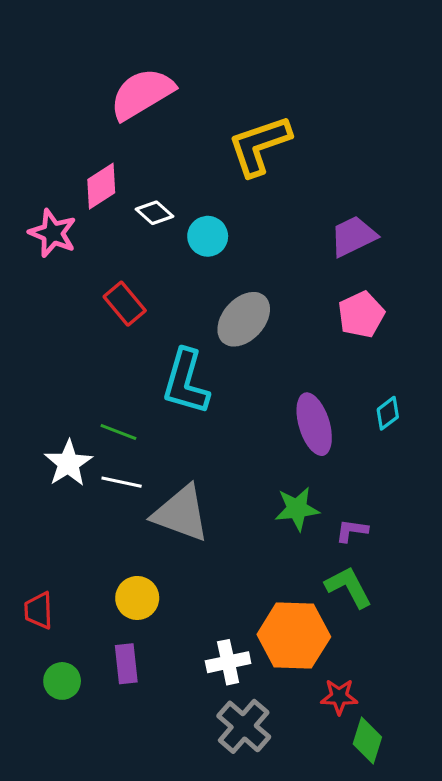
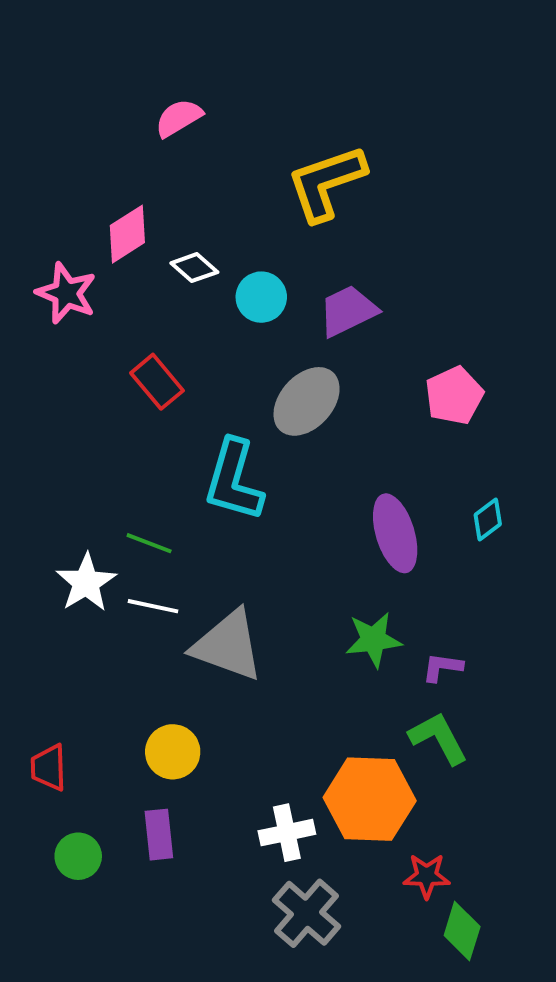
pink semicircle: (142, 94) -> (179, 118), size x0.6
purple trapezoid: (353, 236) -> (348, 311), moved

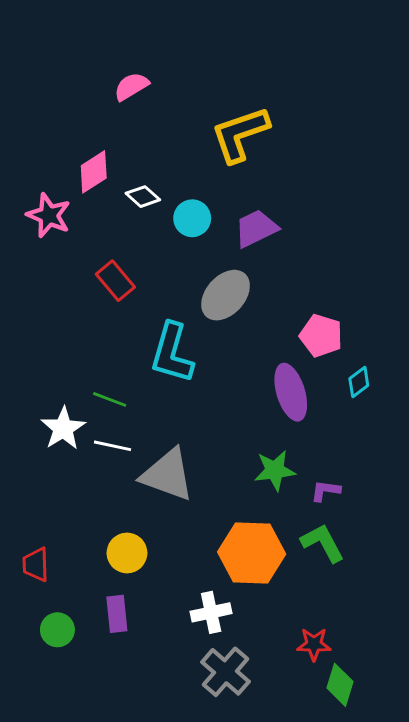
pink pentagon: (454, 396) -> (321, 336), moved, turned -30
orange hexagon: (370, 799) -> (252, 553), moved

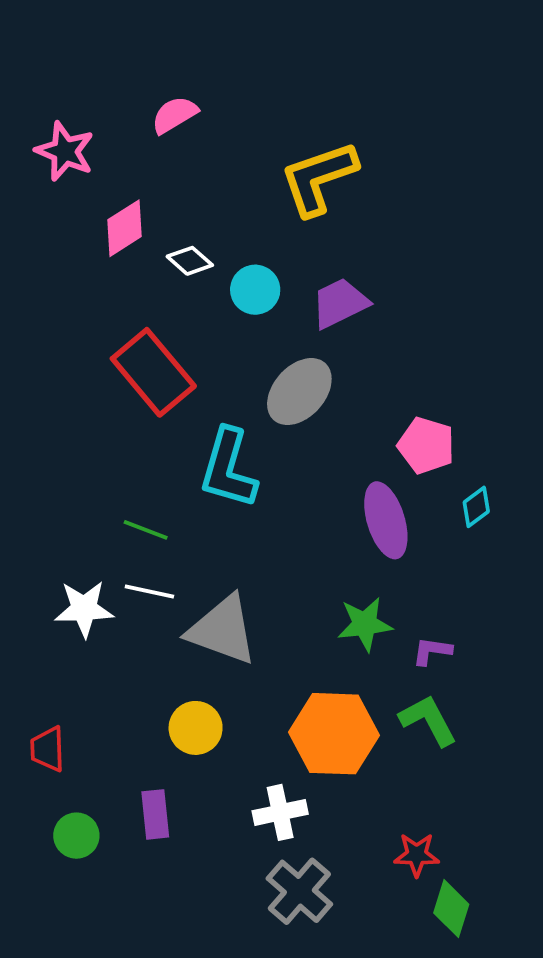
pink star: (49, 215) -> (65, 151), moved
red rectangle: (115, 281) -> (153, 372), size x1.6
white star: (63, 428) -> (84, 609), moved, turned 30
yellow circle: (127, 553) -> (196, 728), moved

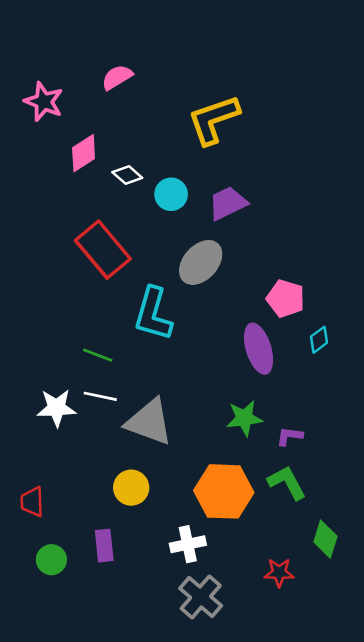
green diamond: (451, 909) -> (325, 539), moved

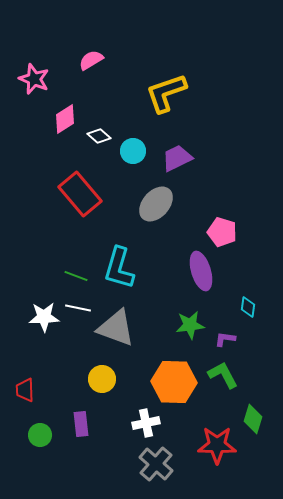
cyan L-shape: (153, 314) -> (119, 268), moved
cyan diamond: (319, 340) -> (248, 307), moved, turned -45
red star: (279, 573) -> (217, 445), size x1.6

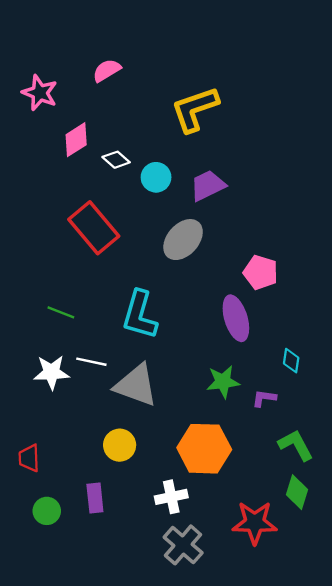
green line: (76, 276) -> (61, 312), moved
green L-shape: (223, 375) -> (296, 445), moved

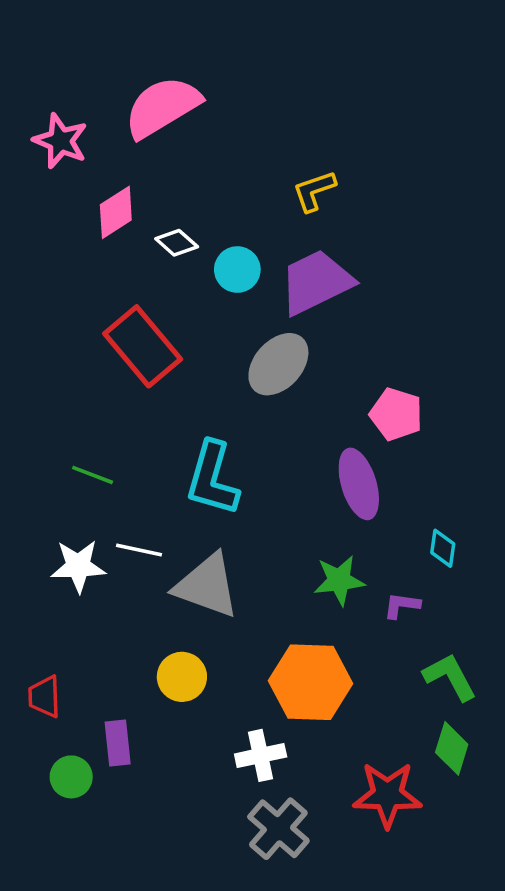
pink semicircle: (107, 70) -> (162, 107), size x1.8
yellow L-shape: (195, 109) -> (314, 191), moved, size x0.6
purple trapezoid: (208, 186) -> (316, 282), size x1.4
purple rectangle: (95, 498) -> (118, 743), moved

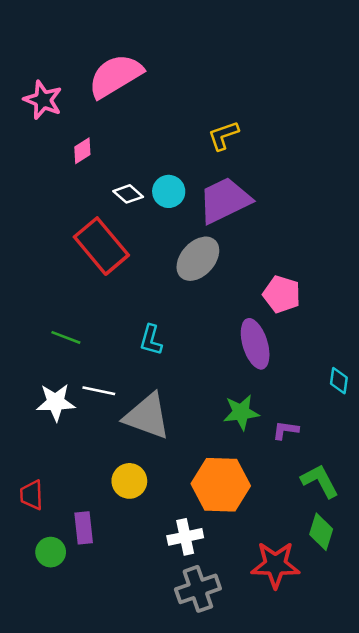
pink diamond: (116, 212) -> (82, 151), size x0.7
white diamond: (177, 243) -> (128, 194), moved
cyan L-shape: (212, 479) -> (151, 340), size x0.6
cyan diamond: (443, 548) -> (339, 381), moved
gray cross: (278, 829) -> (198, 589), turned 30

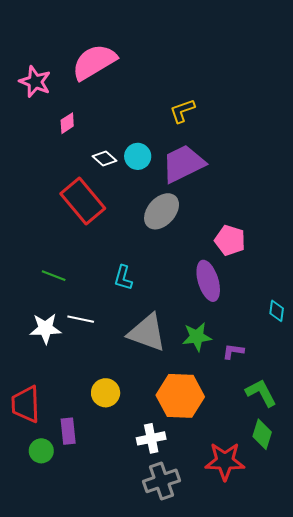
gray triangle: (147, 416) -> (147, 333), moved
red trapezoid: (32, 495) -> (26, 404), size x1.5

